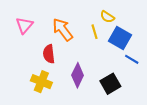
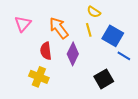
yellow semicircle: (107, 17) -> (94, 12), moved
purple diamond: (78, 75) -> (73, 54), moved

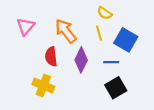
blue line: (124, 56) -> (111, 62), moved, turned -32

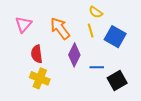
red semicircle: (51, 57) -> (37, 54), moved
blue line: (111, 62) -> (97, 67), moved
black square: (116, 88) -> (117, 80), moved

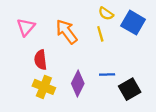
blue square: (115, 37) -> (133, 23), moved
purple diamond: (74, 55) -> (78, 84), moved

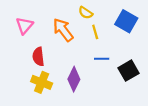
yellow semicircle: (106, 14) -> (86, 13), moved
blue line: (107, 74) -> (102, 59), moved
black square: (130, 89) -> (128, 71), moved

